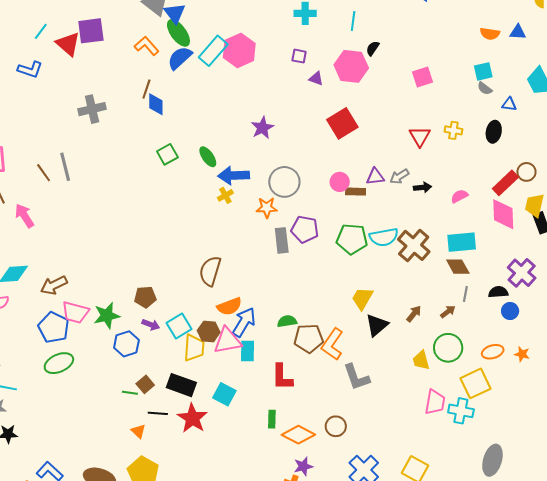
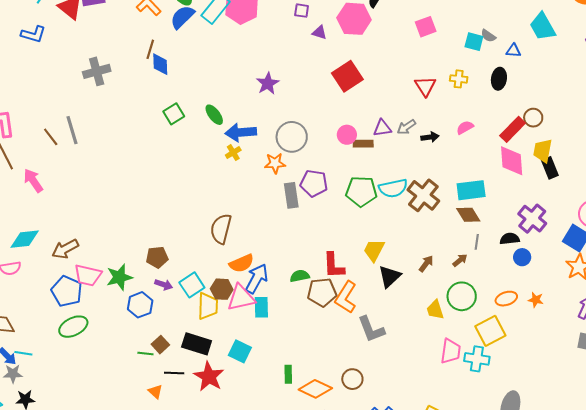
cyan square: (483, 71) -> (474, 42), moved, turned 30
pink semicircle: (459, 196) -> (465, 127), moved
red L-shape: (282, 377) -> (334, 266), moved

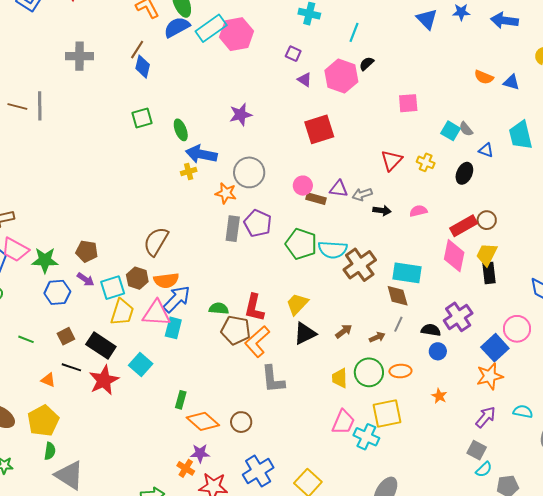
brown line: (51, 137) -> (17, 106), turned -54
brown hexagon: (222, 289) -> (137, 278), moved
orange ellipse: (506, 299) -> (400, 371), moved
green line: (145, 354) -> (26, 339), moved
orange triangle: (155, 392) -> (48, 380), turned -35

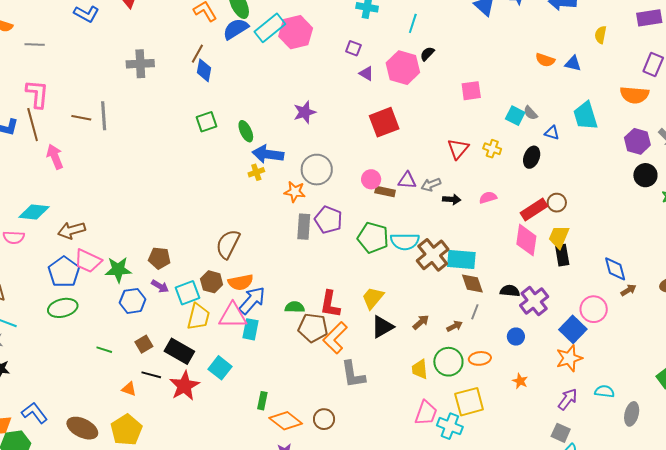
cyan rectangle: (407, 273) -> (461, 259), moved
black semicircle: (431, 330) -> (510, 291), moved

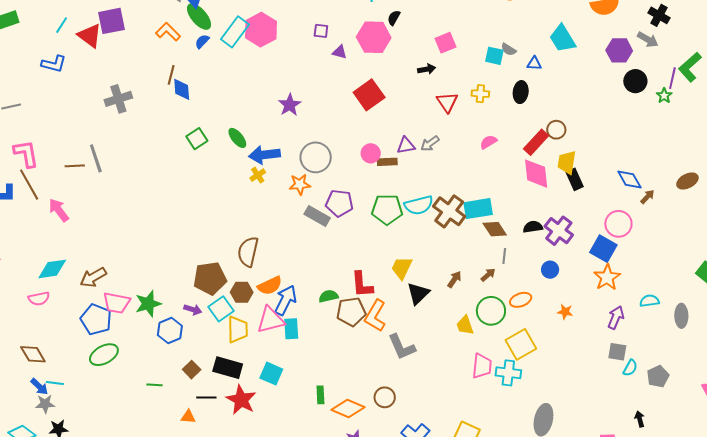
blue semicircle: (236, 29) -> (202, 41), size x0.6
black arrow: (452, 199) -> (427, 69), moved
gray rectangle: (304, 227) -> (317, 216), turned -50
brown pentagon: (159, 258) -> (210, 278), moved, size x1.5

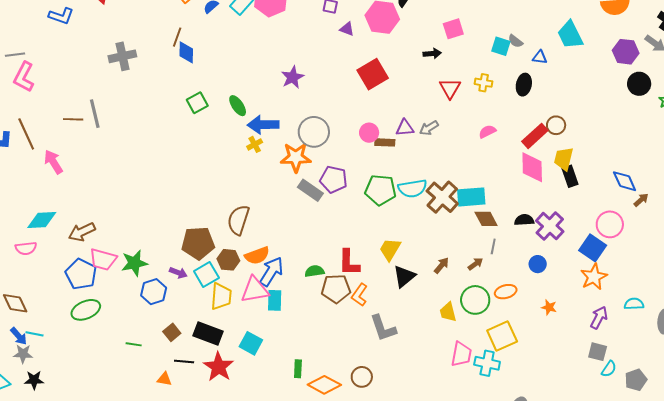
pink L-shape: (26, 154) -> (24, 77), moved, turned -148
orange star: (300, 184) -> (296, 157), size x1.4
orange L-shape: (375, 316) -> (359, 295), size x0.7

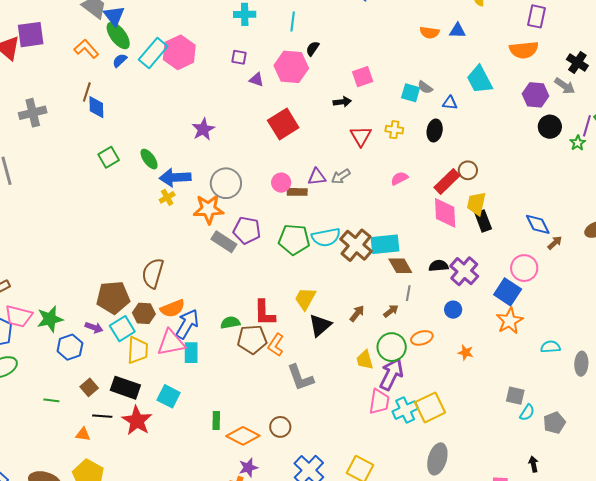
purple arrow: (599, 318) -> (391, 374), moved, size x1.4
yellow square: (502, 336) -> (430, 407), moved
cyan cross: (487, 363) -> (405, 410), turned -35

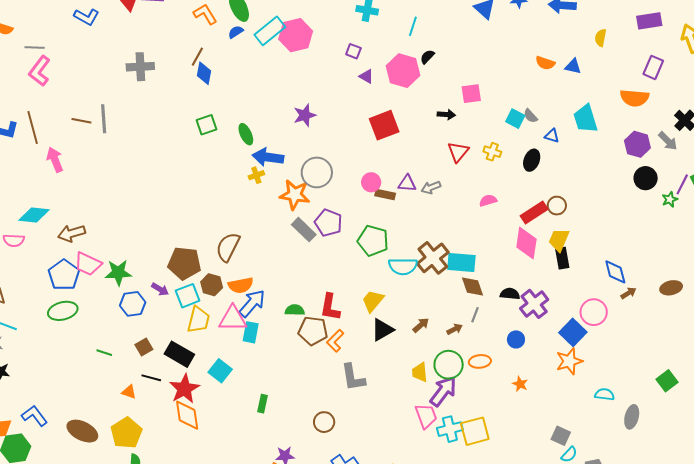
cyan semicircle: (326, 237) -> (403, 266), moved
pink trapezoid: (379, 402) -> (426, 416), turned -40
orange diamond: (243, 436) -> (187, 415), moved, turned 44

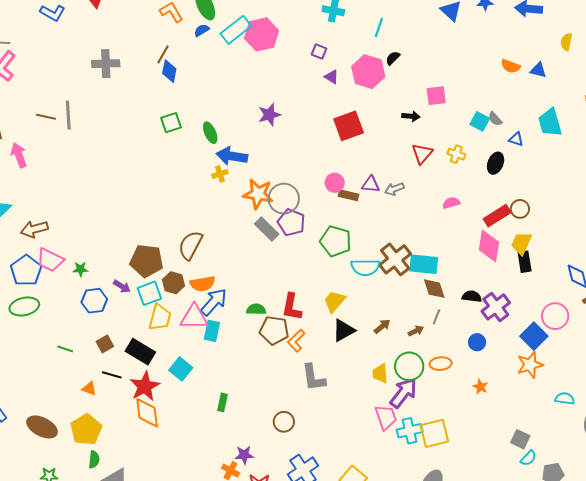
gray circle: (317, 172) -> (284, 199), moved
green star: (118, 273) -> (80, 269), size x0.6

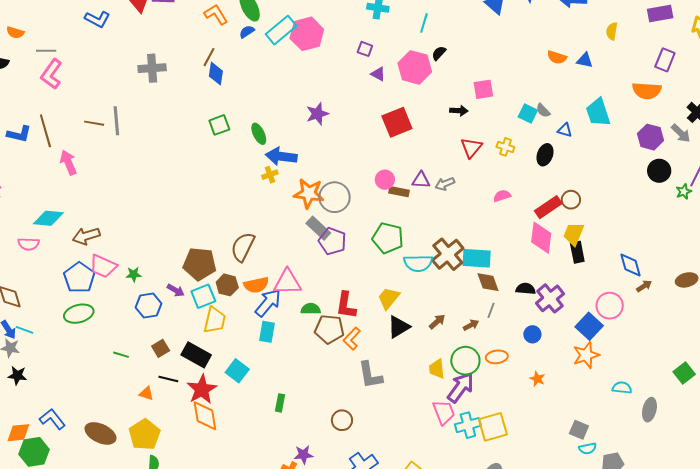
purple pentagon: (291, 223) -> (332, 241), moved
pink triangle: (194, 317) -> (287, 282), moved
cyan semicircle: (528, 458) -> (588, 448), turned 36

